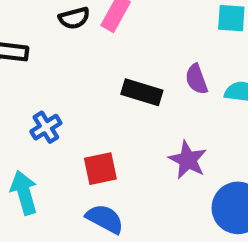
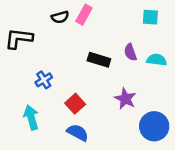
red square: (100, 169) -> (75, 104), turned -30

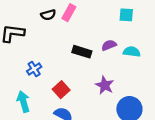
purple semicircle: (130, 52) -> (109, 45), turned 88

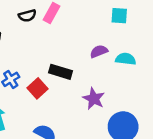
black rectangle: (82, 52) -> (60, 72), moved
red square: (61, 90) -> (38, 88), moved

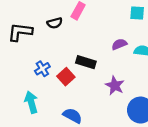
black semicircle: (27, 16) -> (55, 23), moved

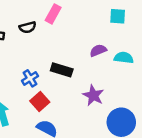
blue cross: (42, 69) -> (30, 78), moved
red square: (66, 77) -> (40, 102), moved

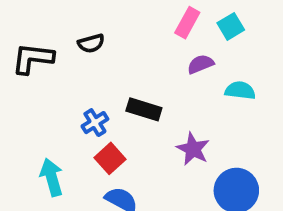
pink rectangle: (53, 14) -> (187, 23), moved
cyan square: (118, 16) -> (231, 26), turned -35
purple semicircle: (98, 50) -> (201, 64), moved

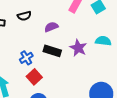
purple semicircle: (201, 64) -> (51, 27), moved
purple star: (193, 149) -> (78, 48), moved

